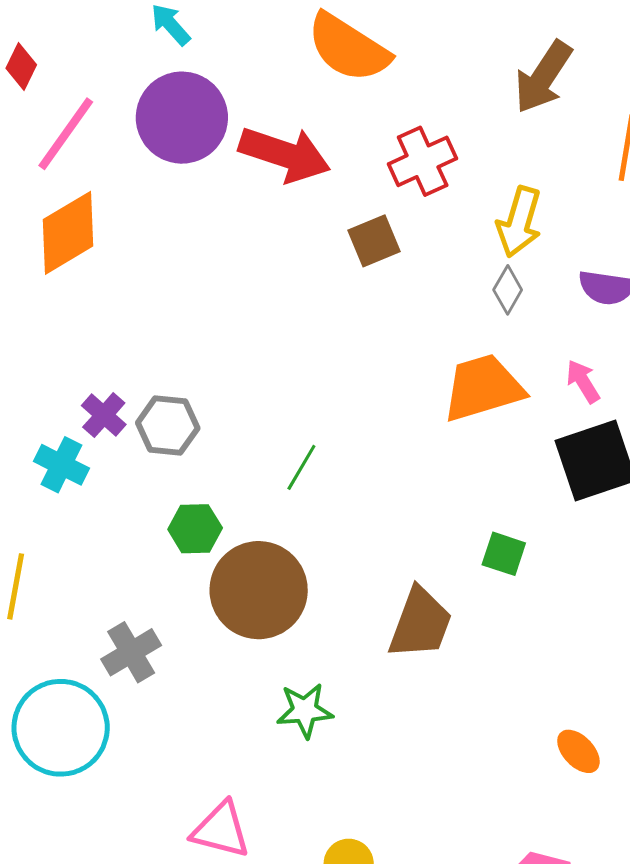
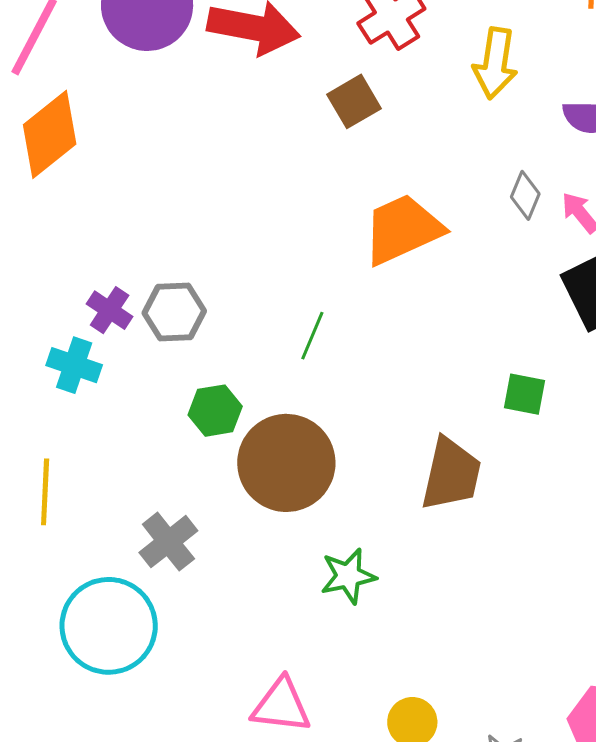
gray diamond: (508, 290) -> (525, 195), moved
orange trapezoid: (483, 388) -> (403, 229), moved

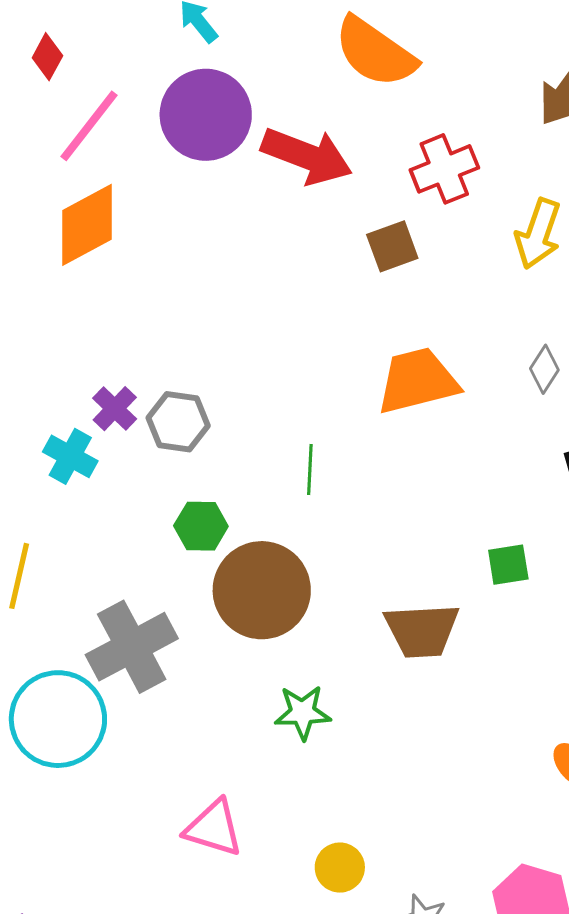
green line: (312, 336) -> (310, 469), turned -30
green square: (525, 394) -> (508, 565), turned -30
brown trapezoid: (451, 474) -> (422, 630), turned 64
gray cross: (168, 542) -> (132, 647), size x1.5

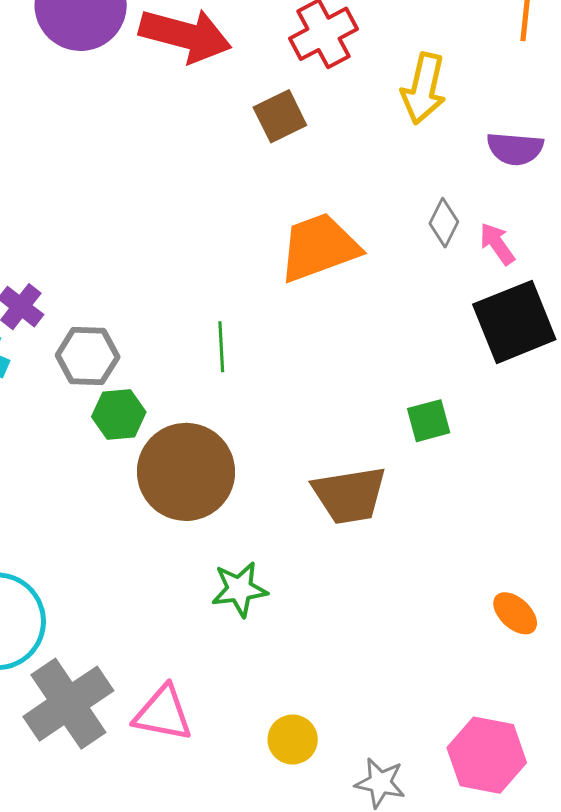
gray hexagon: (178, 422) -> (88, 356), moved
gray cross: (132, 647) -> (68, 704), moved

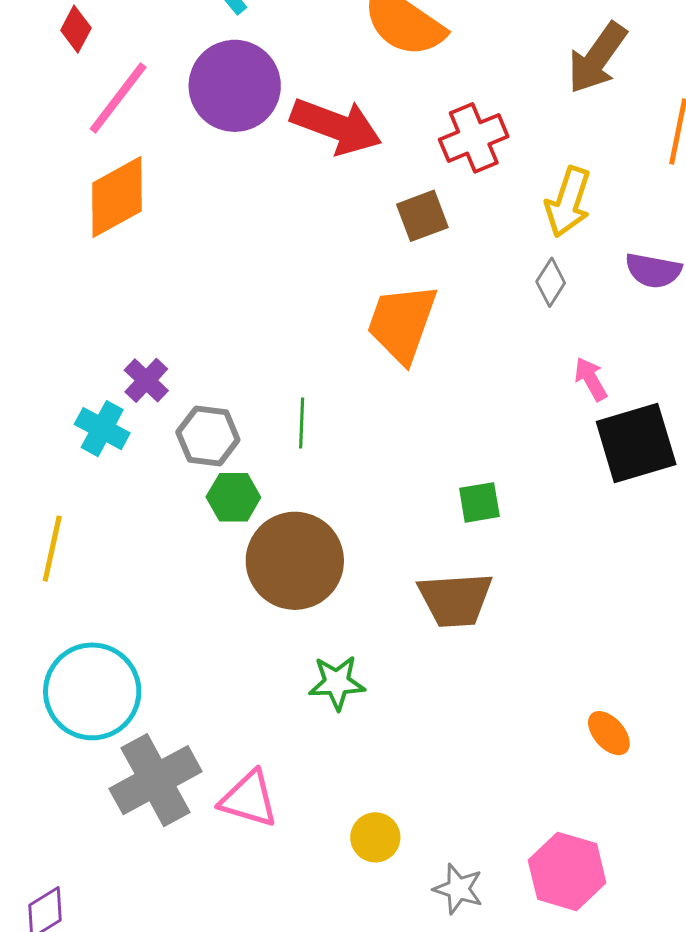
gray diamond: (444, 223) -> (551, 282), moved
pink arrow: (497, 244) -> (591, 379), moved
orange trapezoid: (319, 247) -> (402, 323), moved, turned -56
green line: (221, 347) -> (302, 423), moved
green square: (429, 421) -> (479, 502), moved

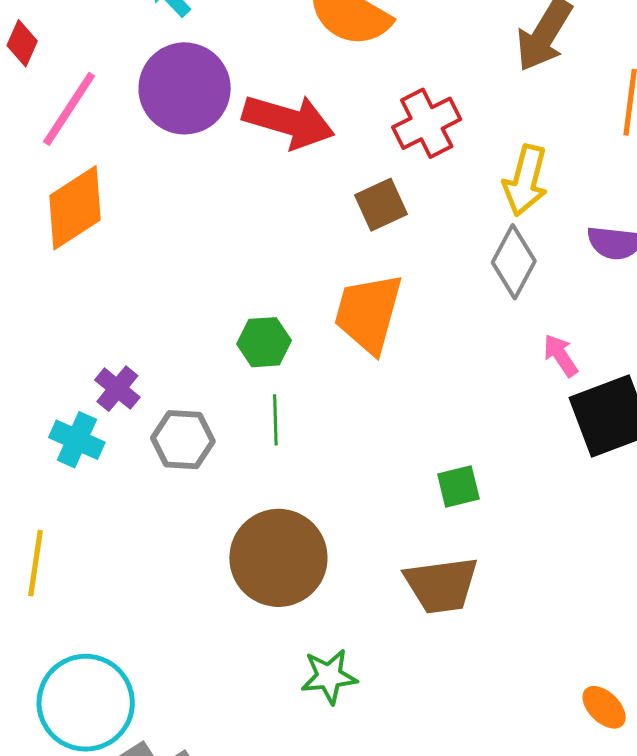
gray diamond: (551, 282) -> (514, 262), size x1.5
green hexagon: (233, 497) -> (264, 342), moved

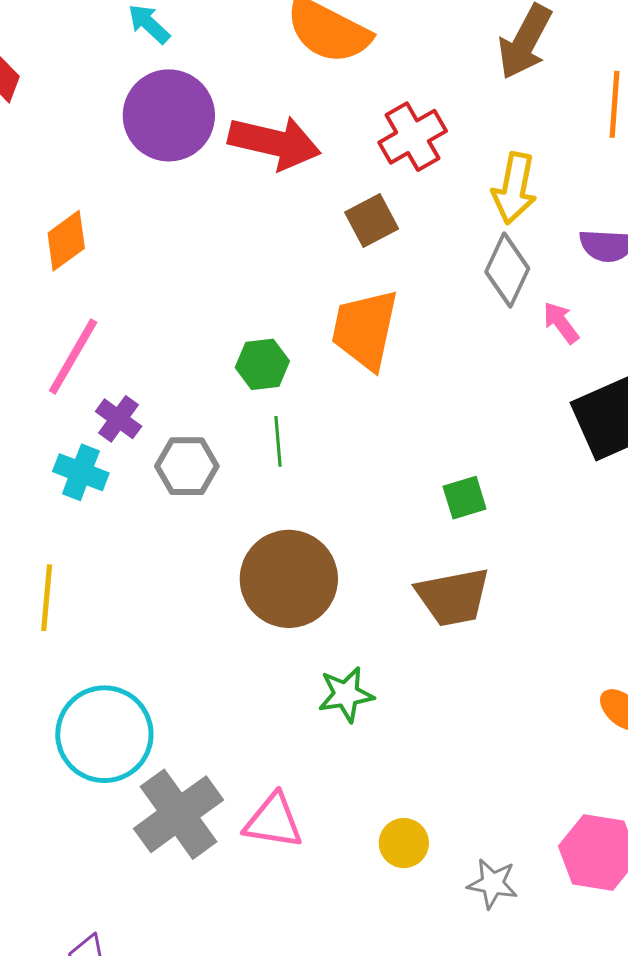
pink line: (69, 109) -> (73, 357), moved
orange diamond: (75, 208) -> (66, 241), size x0.7
pink arrow: (561, 355) -> (561, 323), moved

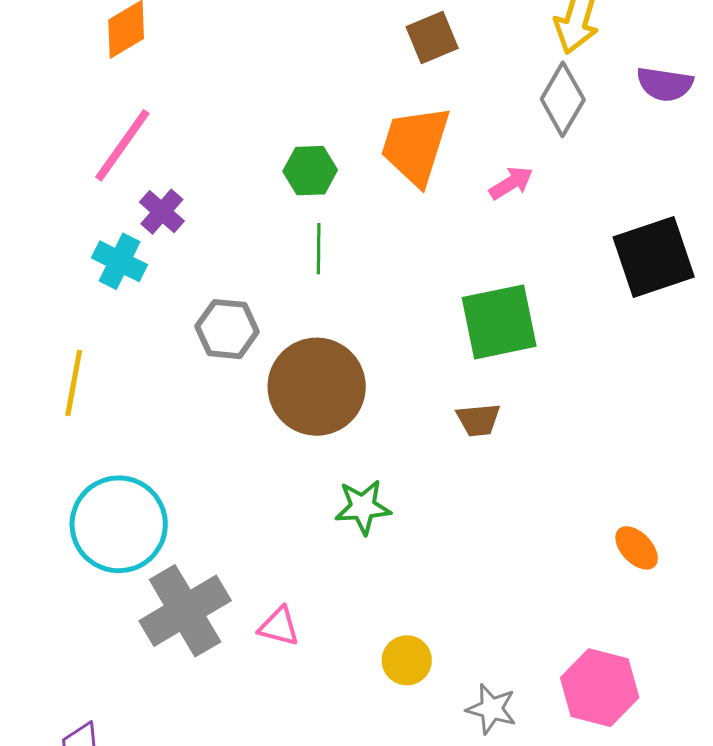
pink arrow: (561, 323) -> (511, 183), moved, turned 90
gray hexagon: (187, 466) -> (227, 329), moved
green square: (465, 498) -> (499, 322), size x1.8
brown trapezoid: (453, 597) -> (478, 420), size x0.6
pink triangle: (273, 821) -> (279, 626), size x0.7

